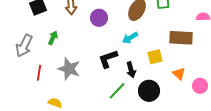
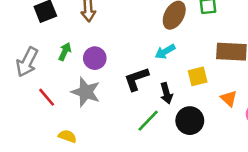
purple circle: (99, 18) -> (95, 58), moved
red line: (39, 73) -> (47, 97), turned -49

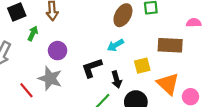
green arrow: (65, 52) -> (33, 33), moved
red line: (47, 97) -> (26, 90), moved
orange triangle: (229, 98) -> (168, 84), size x1.6

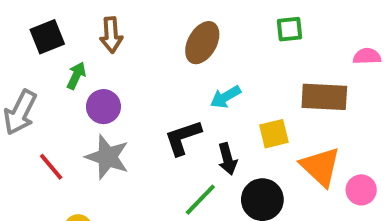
brown ellipse: (123, 15) -> (202, 43), moved
purple circle: (58, 51) -> (103, 107), moved
red line: (26, 90) -> (51, 167), moved

